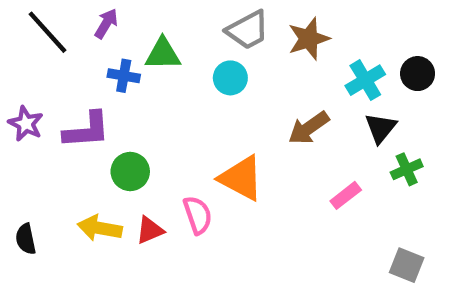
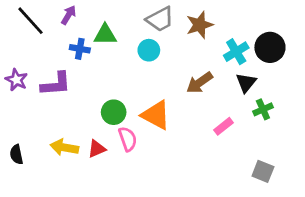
black circle: (418, 74) -> (270, 47), size x1.4
green circle: (130, 172) -> (114, 112), moved

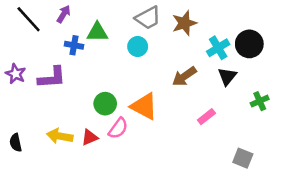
green cross: (263, 109) -> (260, 101), moved
pink semicircle: (128, 139) -> (118, 128), turned 55

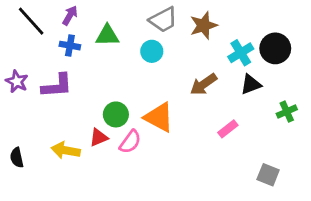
blue cross: (74, 45) -> (70, 46), moved
black triangle: (227, 76) -> (251, 84), turned 30
red triangle: (90, 137) -> (99, 137), moved

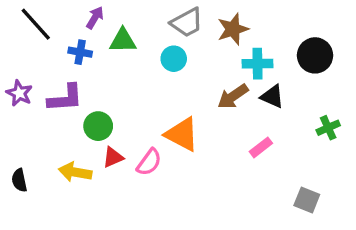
purple arrow: (70, 15) -> (95, 18), moved
cyan cross: (241, 53) -> (258, 64), moved, turned 30
black triangle: (251, 84) -> (272, 96), moved, turned 45
green circle: (116, 114) -> (98, 126), moved

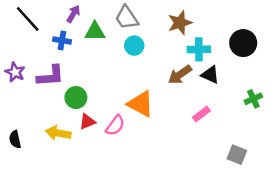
gray trapezoid: (187, 23) -> (127, 18), moved, turned 84

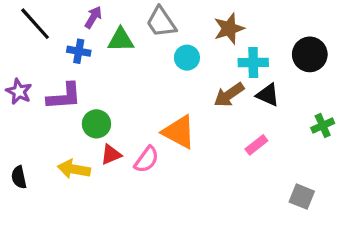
cyan circle: (134, 46) -> (187, 58), moved

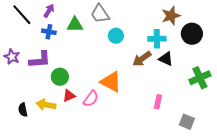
purple arrow: (93, 17) -> (49, 11), moved
brown star: (229, 29) -> (171, 16), moved
green cross: (323, 125) -> (200, 78), size x1.5
pink rectangle: (256, 145) -> (158, 102), moved, turned -40
black semicircle: (19, 177) -> (23, 110), moved

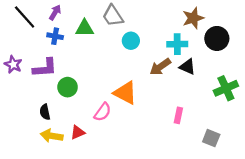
red triangle: (69, 96) -> (78, 132), moved
yellow arrow: (46, 105) -> (52, 136), moved
black semicircle: (23, 110) -> (45, 112), moved

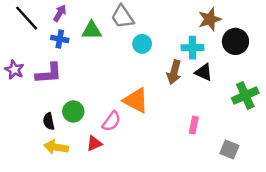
brown arrow: (160, 67) -> (174, 72), turned -40
green circle: (68, 87) -> (73, 111), moved
red triangle: (78, 132) -> (94, 143), moved

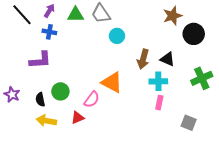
green triangle: (92, 30) -> (76, 15), moved
cyan cross: (192, 48) -> (158, 81), moved
purple star: (14, 70) -> (12, 94), moved

